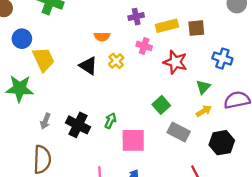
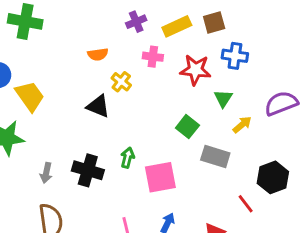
blue cross: (222, 58) -> (235, 56), moved
black triangle: (88, 66) -> (98, 106), moved
green triangle: (203, 87) -> (223, 98), moved
black hexagon: (222, 143) -> (273, 177), moved

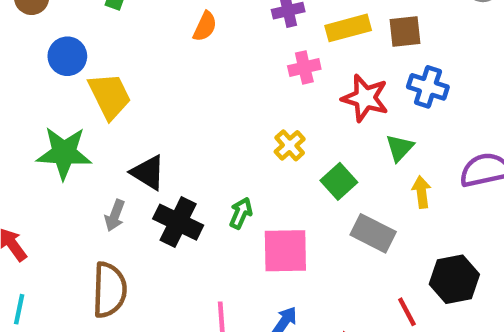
orange semicircle: (98, 54) -> (205, 26), moved, turned -66
pink cross: (153, 57) -> (304, 67), turned -30
yellow cross: (121, 82) -> (290, 145), moved
black triangle: (98, 106) -> (148, 173), moved
yellow arrow: (242, 125) -> (422, 192), turned -66

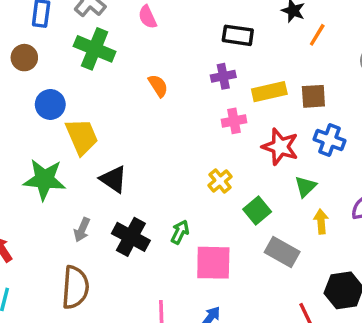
orange semicircle: (205, 26) -> (158, 86), turned -60
black triangle: (148, 173) -> (113, 179), moved

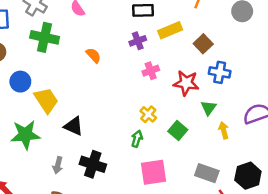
yellow rectangle: (269, 92) -> (170, 30), moved
brown square: (313, 96) -> (203, 44), turned -30
green arrow: (180, 232) -> (137, 139), moved
gray rectangle: (282, 252) -> (207, 173), moved

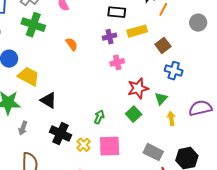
red star: (186, 83) -> (138, 88), moved, turned -30
yellow trapezoid: (46, 100) -> (29, 76), turned -35
yellow cross: (148, 114) -> (84, 145), moved
gray arrow: (58, 165) -> (23, 128), moved

